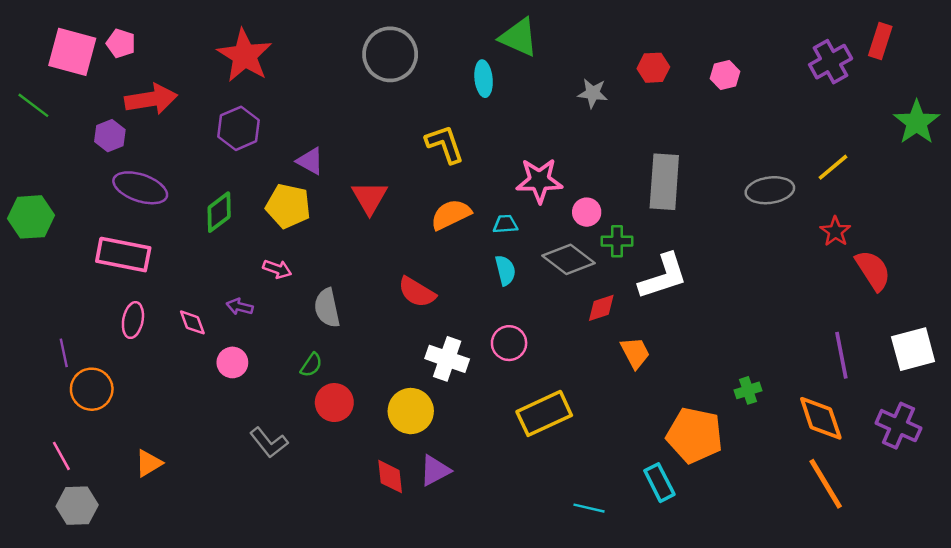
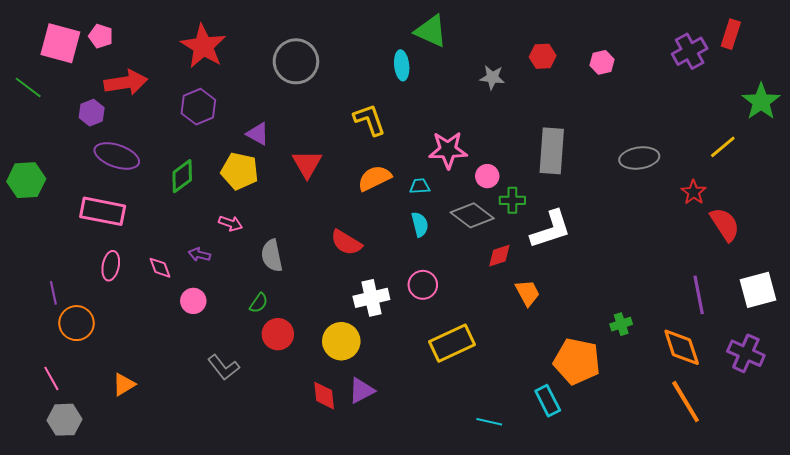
gray circle: (390, 54) -> (296, 61), moved
yellow line: (833, 167) -> (723, 147), moved
white cross: (447, 359) -> (371, 298), turned -32

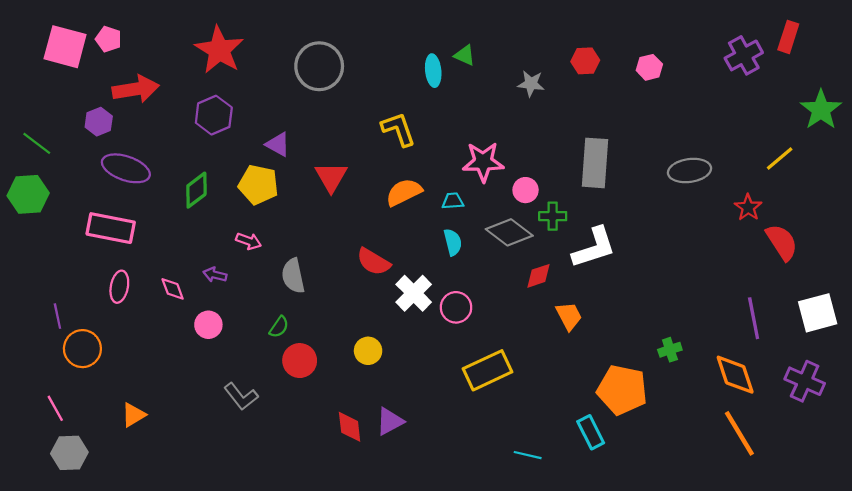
green triangle: (431, 31) -> (465, 55), moved, size x0.6
green line: (28, 88) -> (37, 143), moved
white cross: (371, 298) -> (414, 293), moved, turned -32
yellow circle: (341, 341) -> (368, 351), moved, size x0.7

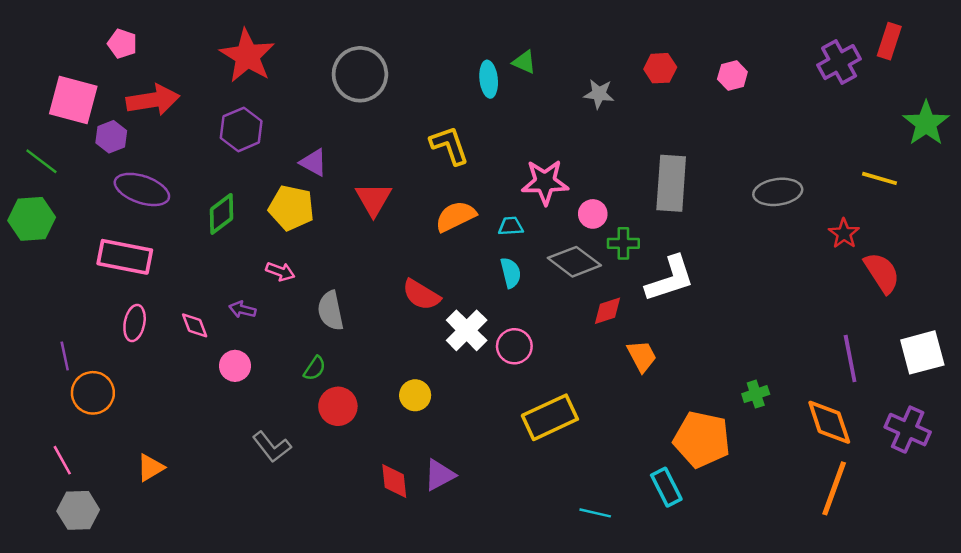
pink square: (65, 47) -> (73, 100), moved
yellow line: (780, 159) -> (879, 178), turned 56
orange line: (739, 433) -> (834, 488), turned 51

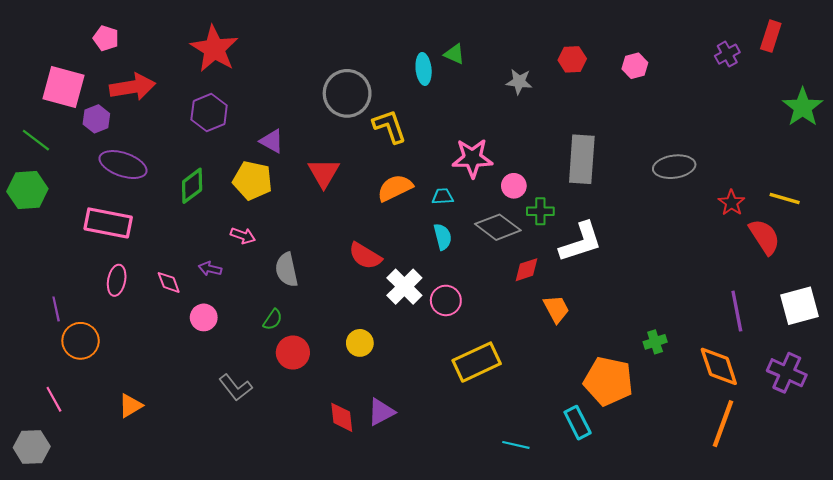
purple cross: (839, 62) -> (727, 54), size x0.7
gray circle: (360, 74) -> (347, 93), moved
yellow line: (879, 178) -> (785, 199), moved
gray hexagon: (78, 510) -> (32, 447), moved

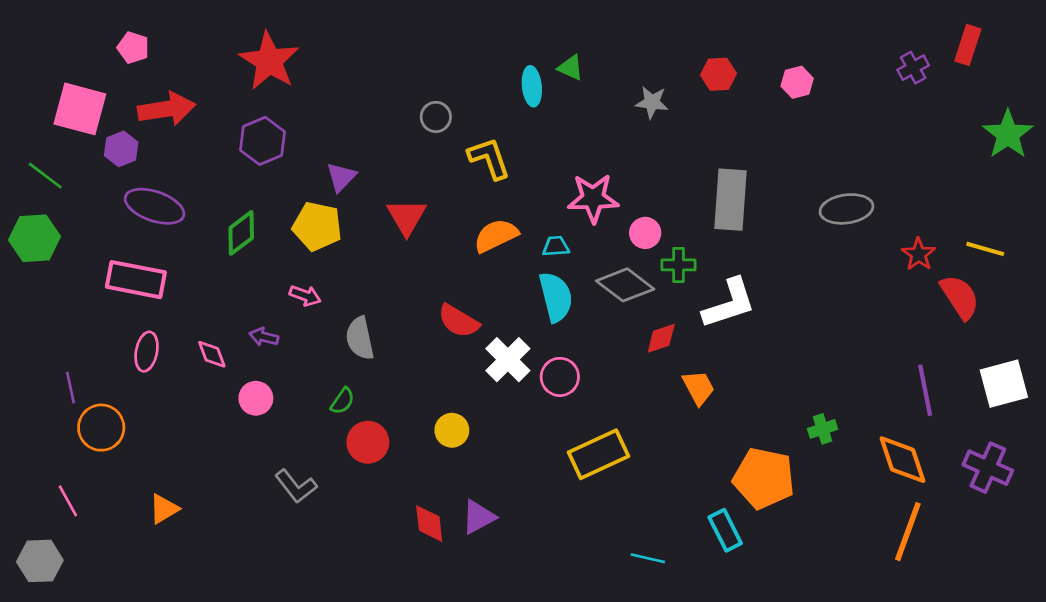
gray circle: (347, 93) -> (436, 117), size x0.5
purple triangle: (272, 141) -> (341, 177), turned 45
cyan semicircle: (443, 237) -> (556, 297), size x1.5

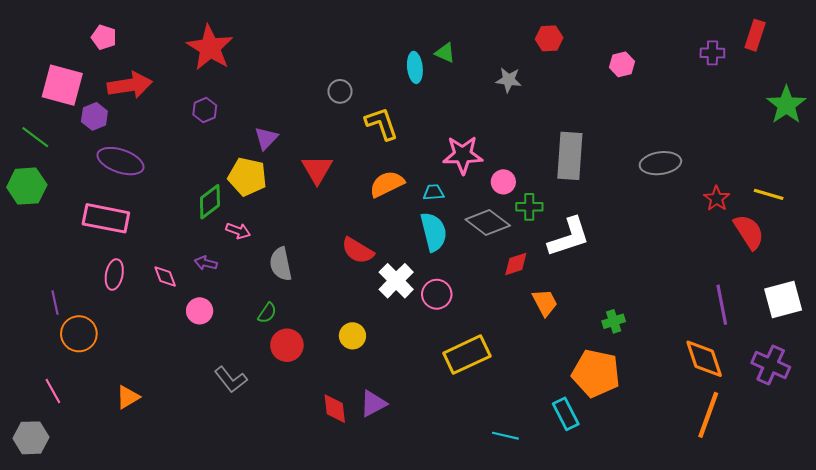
purple cross: (913, 68) -> (712, 53), turned 30
red hexagon: (719, 74) -> (549, 38), moved
purple hexagon: (263, 141) -> (205, 110), size x0.7
green diamond: (241, 233) -> (210, 202), moved
green cross: (822, 429) -> (614, 321), moved

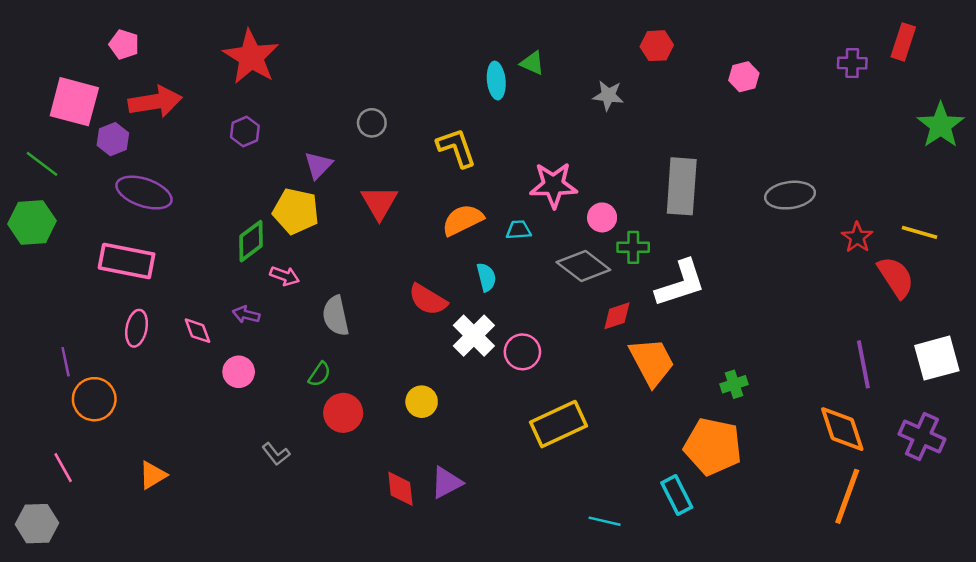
gray circle: (340, 91) -> (372, 123), moved
cyan semicircle: (434, 232) -> (486, 277), moved, size x0.6
orange trapezoid: (545, 303) -> (652, 362), size x1.5
gray L-shape: (231, 380) -> (276, 454), size x0.7

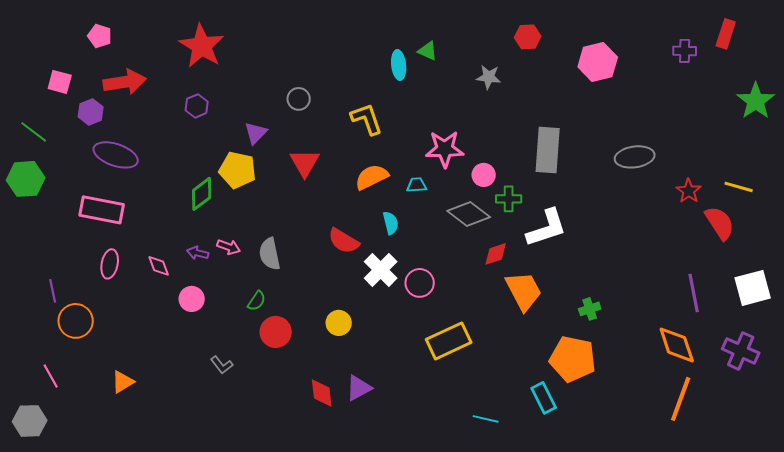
pink hexagon: (744, 77) -> (598, 62), size x1.6
pink square: (74, 102) -> (60, 82), size x0.6
pink arrow: (285, 276) -> (229, 247), moved

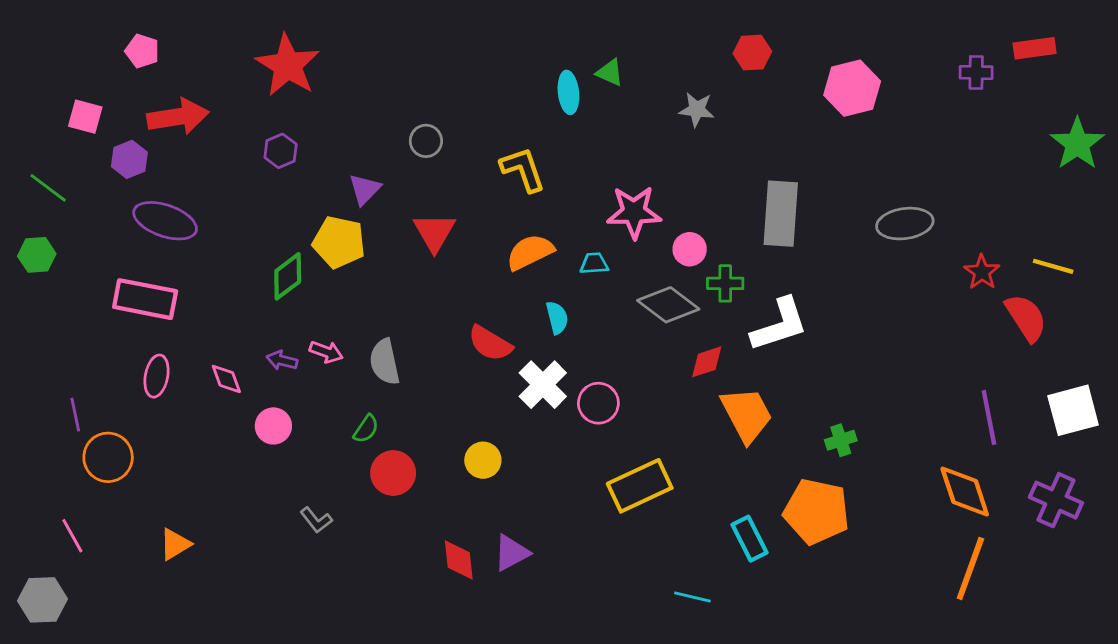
red rectangle: (726, 34) -> (1035, 48), turned 64
green hexagon: (26, 179) -> (37, 255), size x0.7
cyan rectangle: (544, 398) -> (749, 539), moved

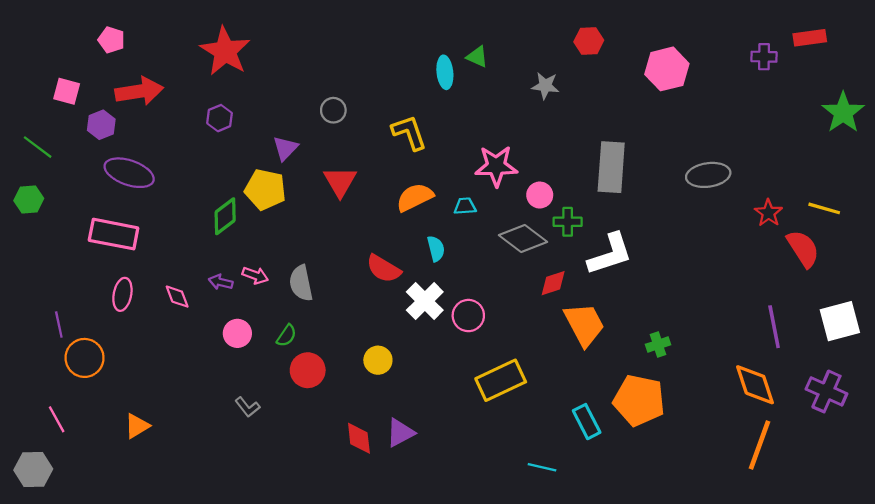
pink circle: (273, 426) -> (237, 333), moved

